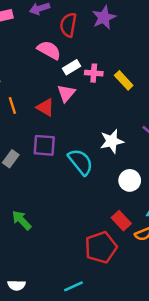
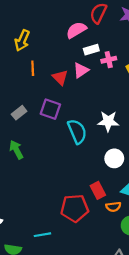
pink semicircle: (49, 50) -> (76, 30), turned -75
pink cross: (94, 73) -> (109, 60), turned -32
green arrow: (22, 220) -> (16, 150), moved

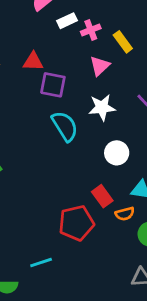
pink triangle: (81, 70) -> (100, 66), moved
red triangle: (60, 77) -> (33, 62), turned -35
purple square: (50, 109) -> (53, 85), moved

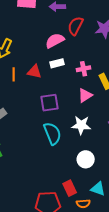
white rectangle: (67, 21) -> (57, 63), moved
red triangle: (33, 62) -> (34, 72), moved
purple square: (53, 85) -> (49, 103), turned -30

